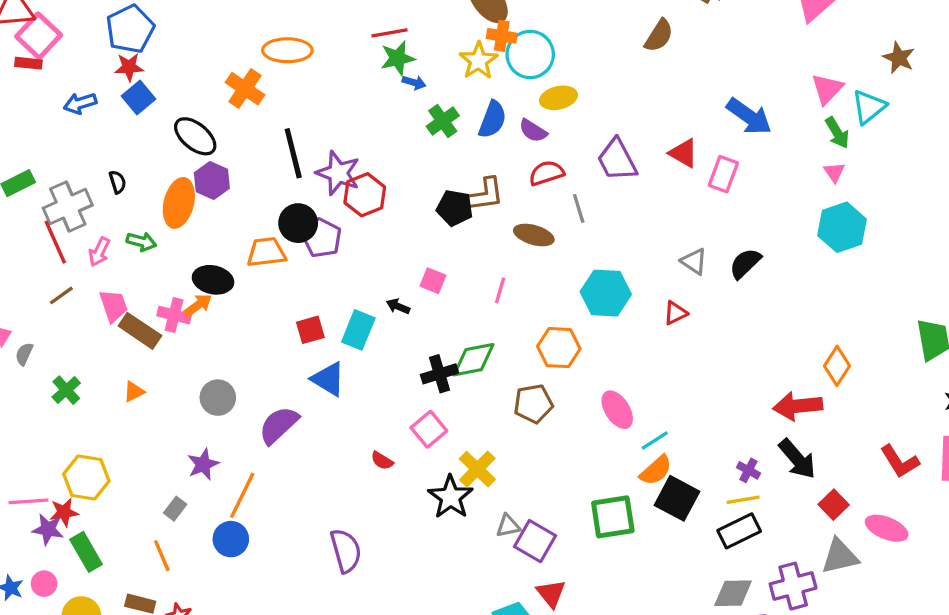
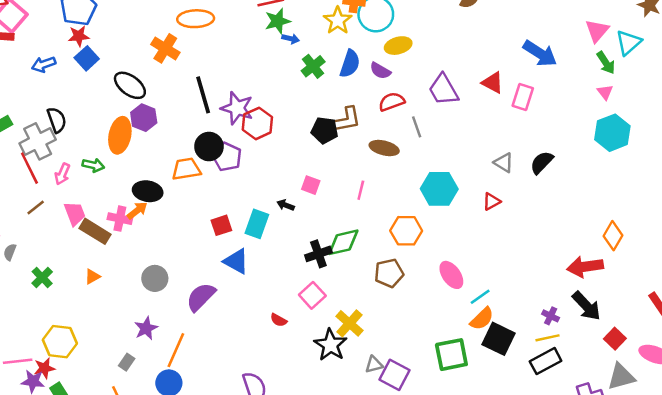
black semicircle: (117, 182) -> (57, 120), moved, size x1.5

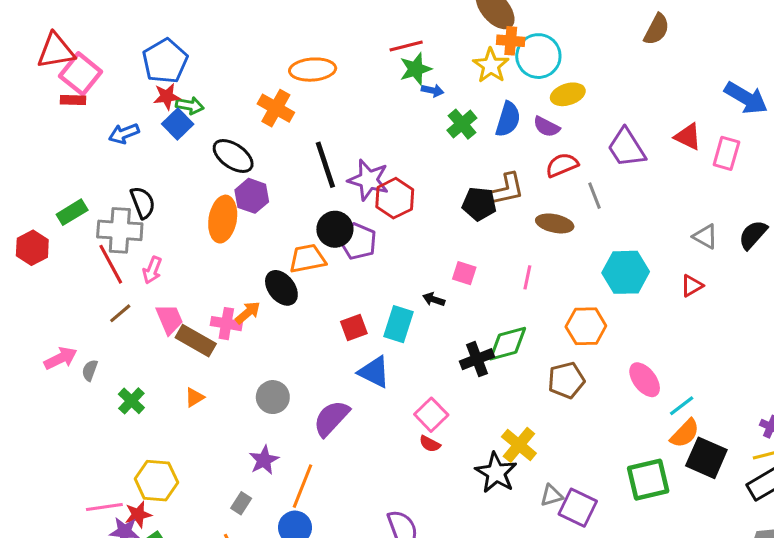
gray cross: (38, 141) -> (120, 230), turned 32
green arrow: (93, 165) -> (190, 106), moved
black ellipse: (148, 191) -> (281, 288), moved, turned 44
pink square: (312, 295) -> (431, 415), moved

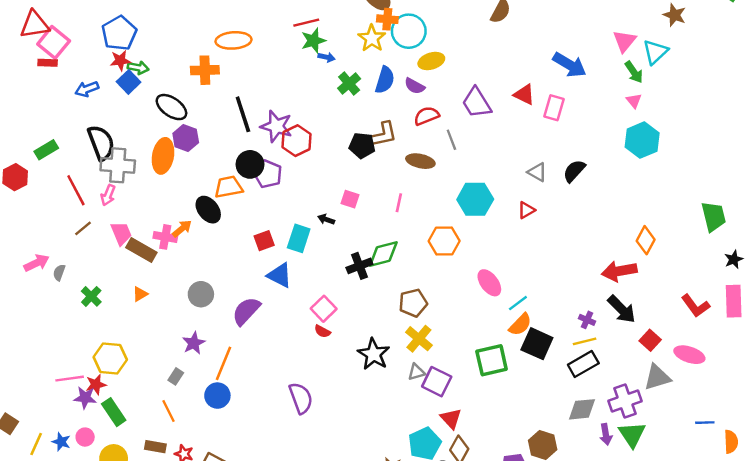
orange cross: (276, 108) -> (205, 70), turned -32
black semicircle: (143, 203) -> (101, 143), size x1.4
gray cross: (120, 230) -> (118, 165), moved
brown pentagon: (566, 380) -> (413, 303), moved
yellow cross: (519, 445) -> (419, 339), moved

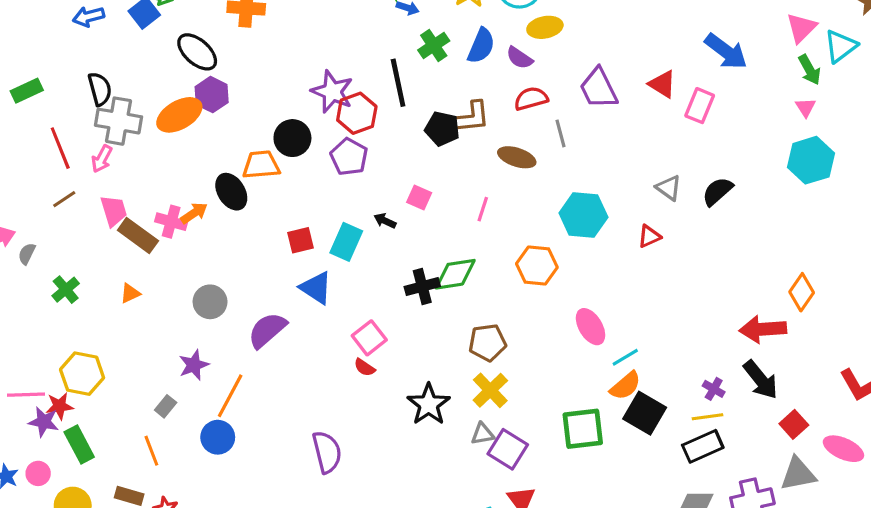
black line: (243, 114) -> (398, 83), moved
black semicircle: (101, 143) -> (100, 89), size x0.7
orange ellipse: (163, 156) -> (179, 115), turned 44
purple pentagon: (268, 174) -> (349, 157), moved

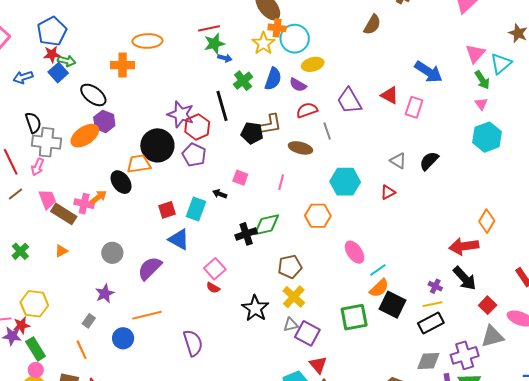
black circle: (292, 138) -> (157, 145), size x1.4
orange line: (230, 396) -> (147, 315), moved, turned 52
pink circle: (38, 473) -> (36, 370), moved

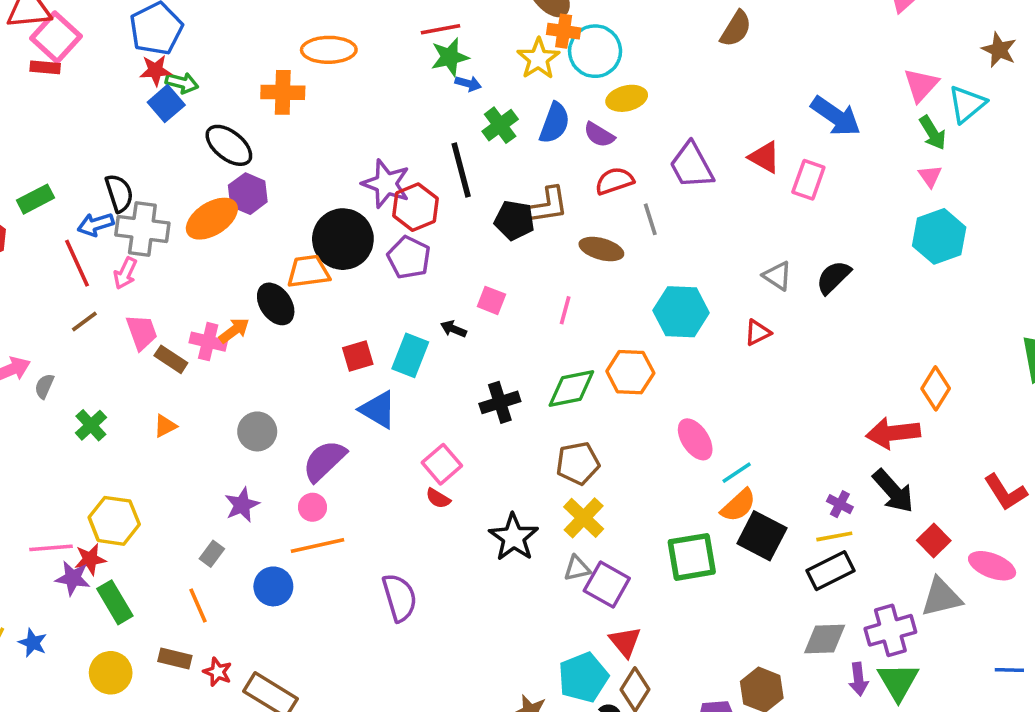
blue arrow: (23, 77) -> (96, 224), moved
brown rectangle: (64, 214) -> (171, 359), size x0.7
green diamond: (266, 225) -> (571, 389), moved
pink circle: (36, 370) -> (312, 507), moved

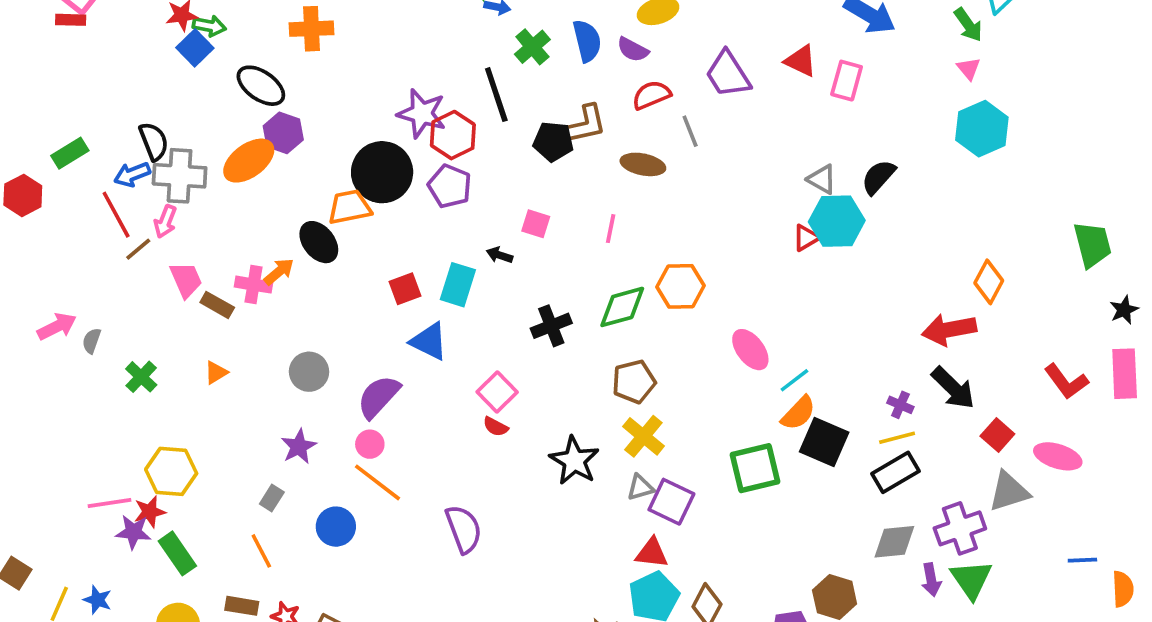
blue semicircle: (555, 123) -> (587, 41), turned -30
cyan hexagon: (681, 312) -> (837, 221), moved
brown line: (84, 322) -> (138, 249), moved
orange line: (317, 546) -> (377, 482), turned 54
red triangle: (625, 642) -> (652, 553), moved, turned -40

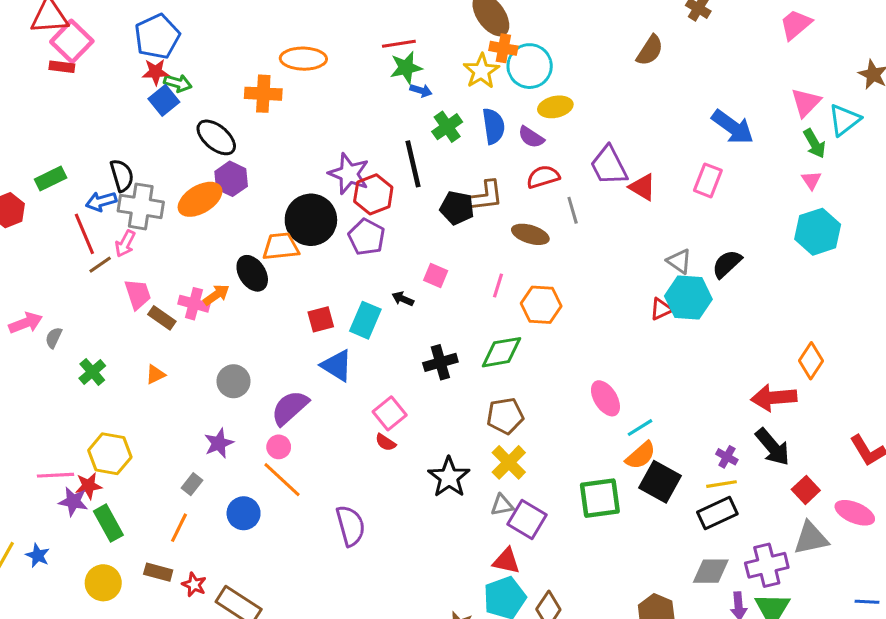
red triangle: (801, 61) -> (642, 187), moved
orange hexagon: (680, 286) -> (541, 305), moved
orange line: (261, 551) -> (179, 528), turned 48

